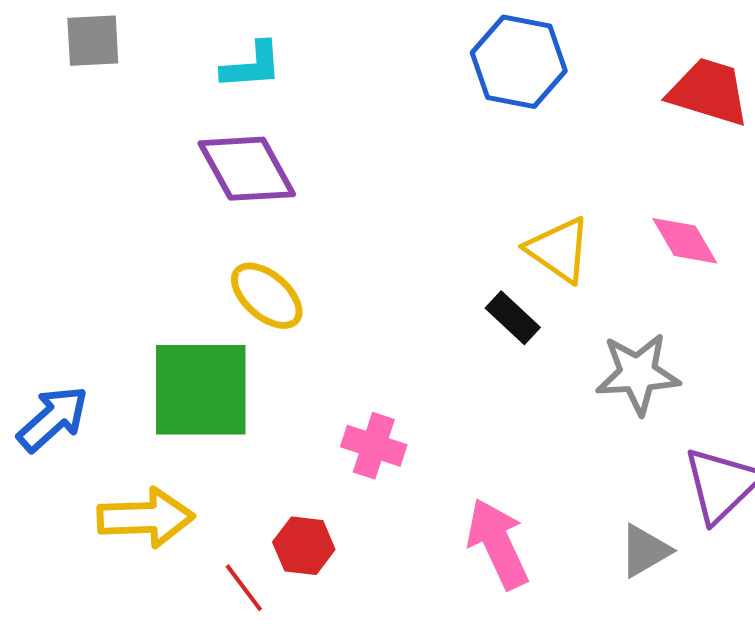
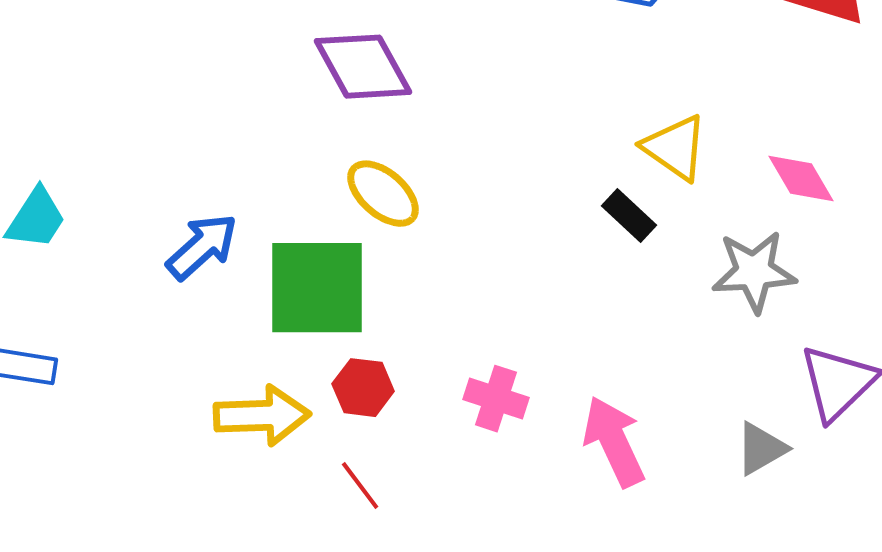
pink diamond: (685, 241) -> (801, 179), moved
blue arrow: (53, 419) -> (202, 247), moved
pink cross: (374, 446) -> (496, 399), moved
red hexagon: (304, 546) -> (363, 388), moved

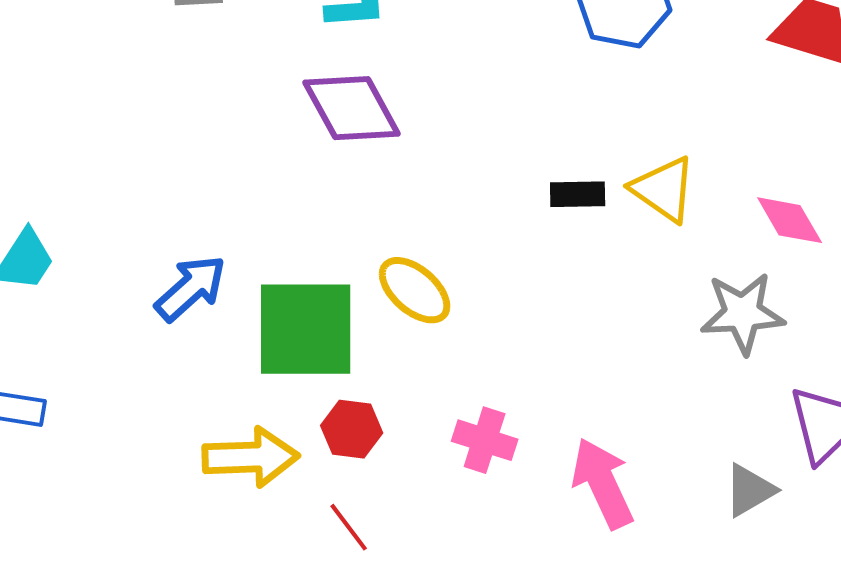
yellow ellipse: (383, 194) -> (415, 290), moved
black rectangle: (629, 216) -> (578, 194), moved, turned -44

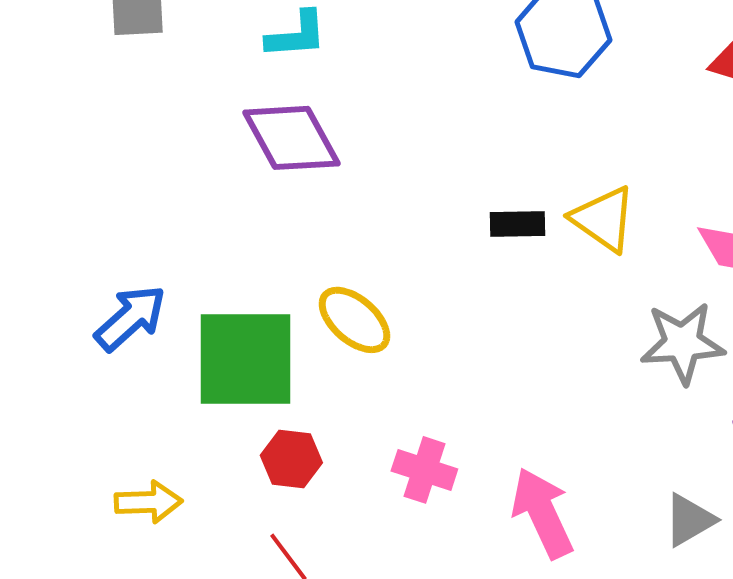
yellow arrow: (251, 457) -> (148, 502), moved, size x0.7

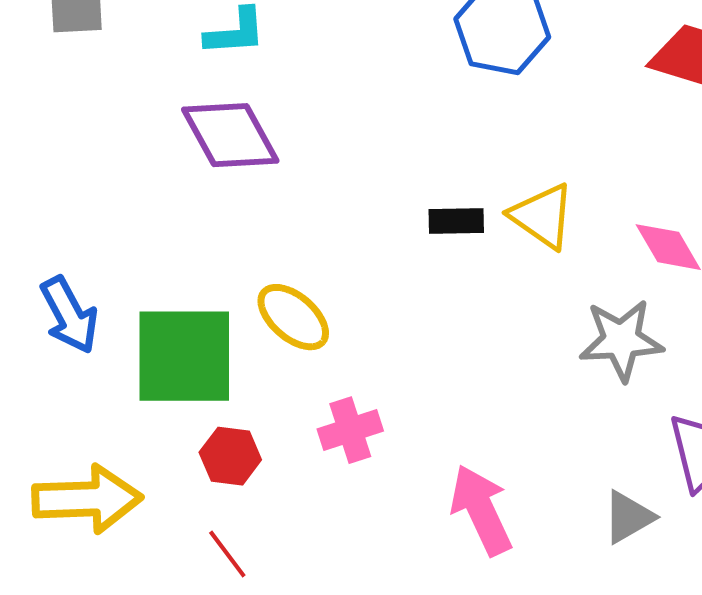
blue arrow: (130, 318) -> (69, 315), turned 104
pink cross: (424, 470) -> (350, 430), moved, turned -36
yellow arrow: (148, 502) -> (87, 499), size x1.6

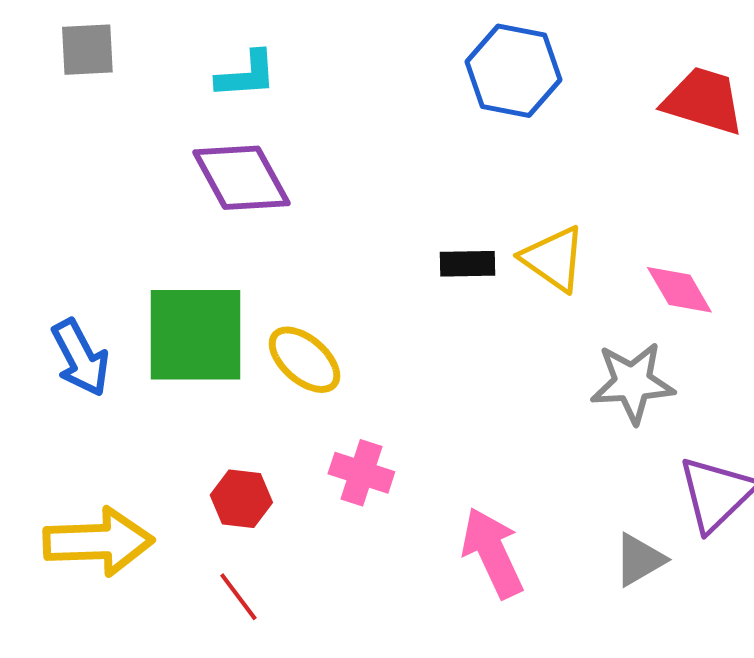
green square: (184, 356) -> (195, 335), moved
pink cross: (350, 430) -> (361, 473), turned 36

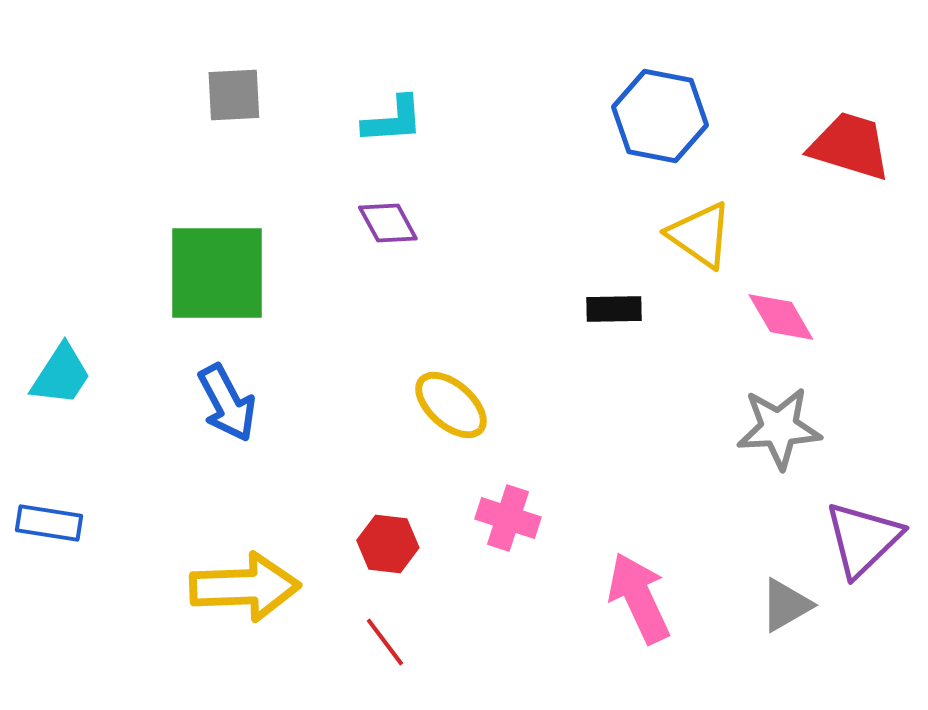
purple diamond: (241, 178) -> (388, 223), size x0.6
yellow triangle: (553, 259) -> (700, 235), moved
pink diamond: (679, 290) -> (781, 317), moved
green square: (195, 335) -> (217, 273), moved

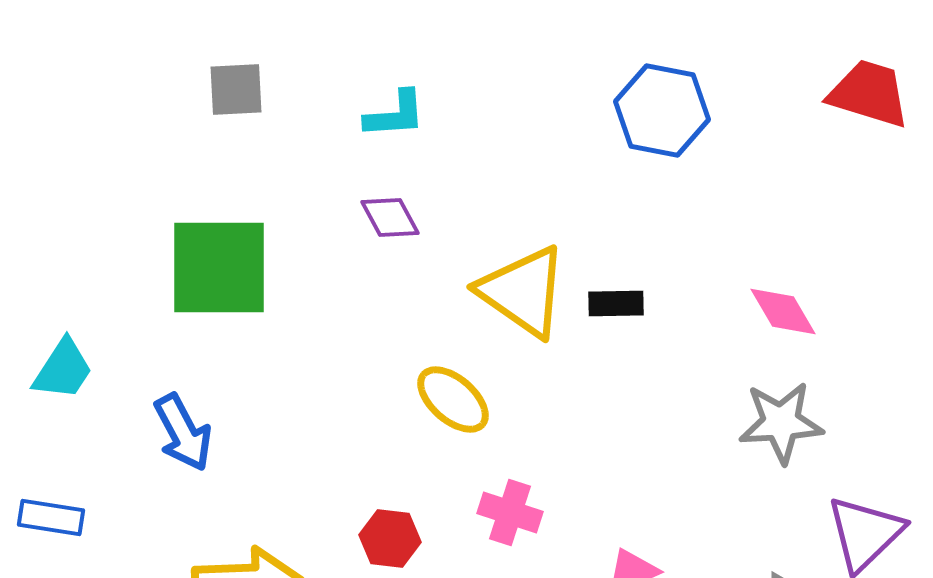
red trapezoid: (850, 146) -> (869, 94), moved
yellow triangle: (700, 235) -> (523, 292), moved, size x1.4
blue arrow: (227, 403) -> (183, 432), moved

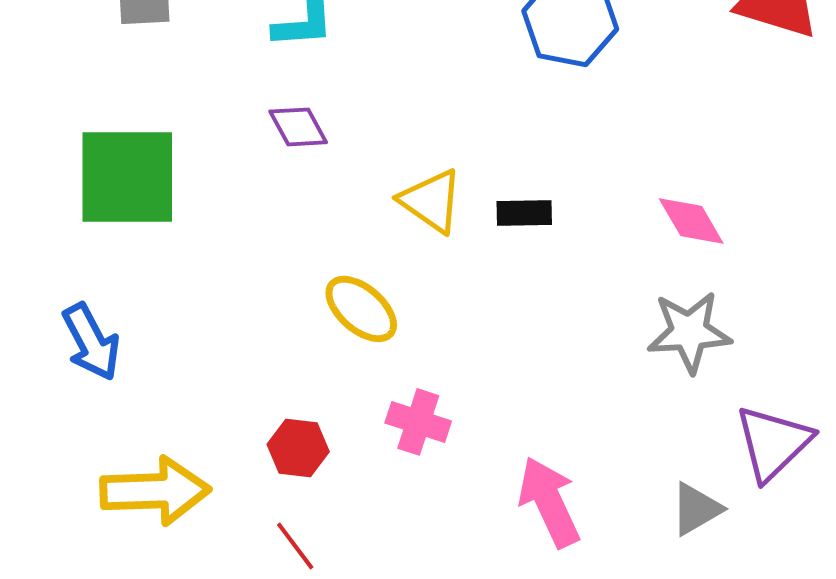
yellow triangle: (523, 292) -> (431, 201), size x0.7

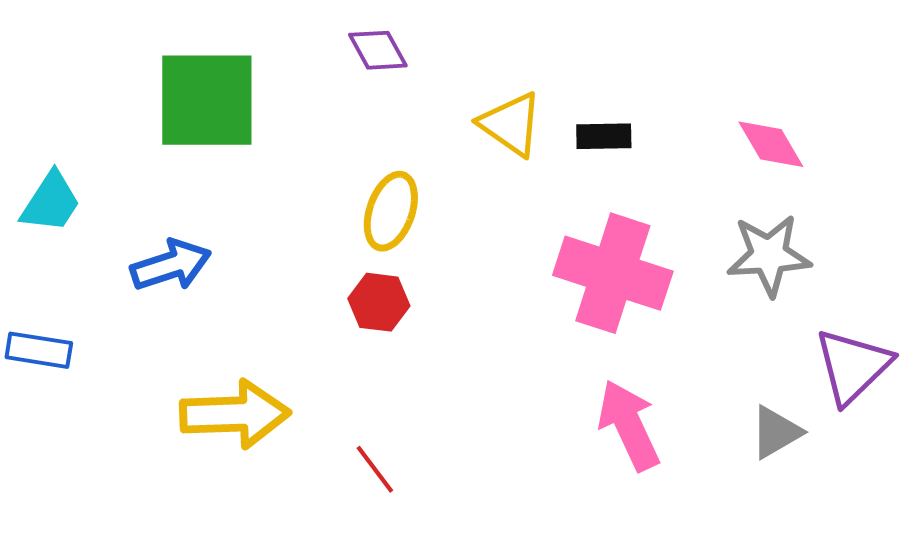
yellow ellipse: (361, 309) -> (391, 211), moved, turned 68
blue arrow: (91, 342) -> (171, 265), turned -80
pink cross: (418, 422) -> (613, 273), moved, size x1.8
red hexagon: (298, 448) -> (379, 302), moved

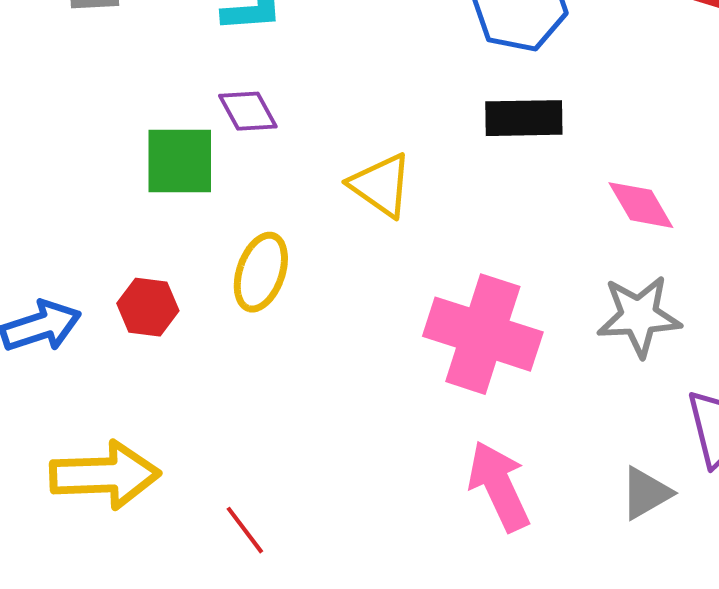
green square: (207, 100) -> (180, 161), moved, size x0.7
black rectangle: (604, 136) -> (524, 118), moved, size x1.4
red hexagon: (379, 302) -> (148, 307), moved

